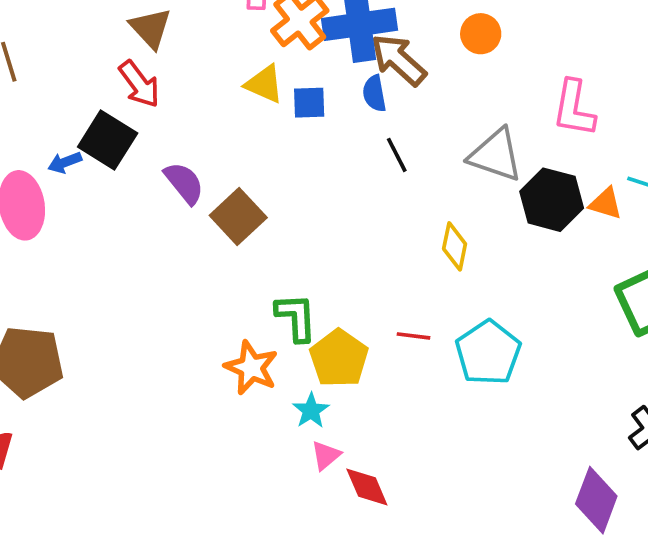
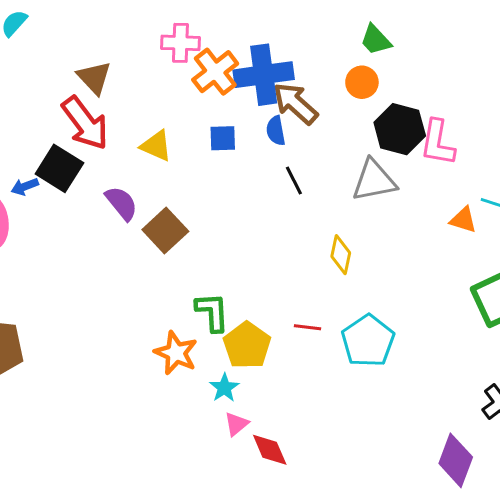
red arrow: (139, 84) -> (85, 123), size x1.4
yellow triangle: (264, 84) -> (156, 146), moved
gray triangle: (496, 155) -> (374, 181), turned -30
black hexagon: (552, 200) -> (400, 129), moved

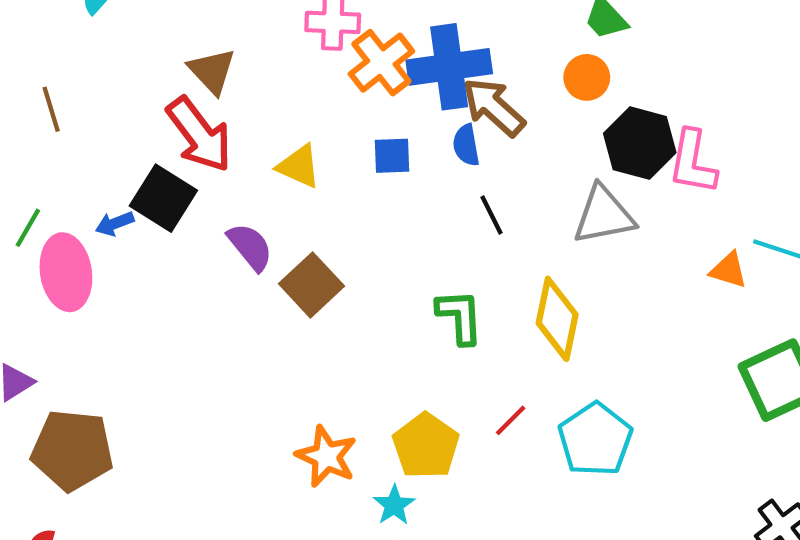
yellow diamond: (341, 255) -> (557, 319), size x1.5
green L-shape: (212, 312) -> (460, 317), moved
red line: (307, 327) -> (511, 420), turned -52

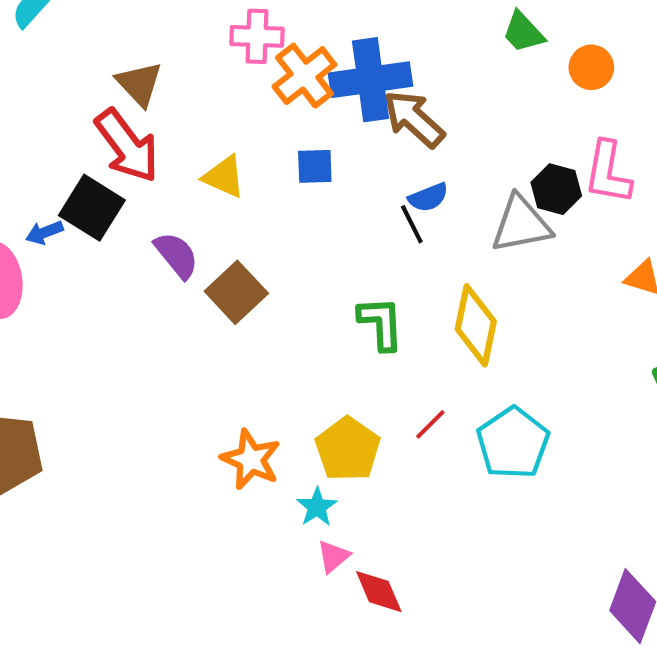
orange circle: (587, 77) -> (591, 67), moved
black hexagon: (640, 143) -> (556, 189), moved, size x0.7
blue semicircle: (466, 145) -> (428, 197), moved, turned -102

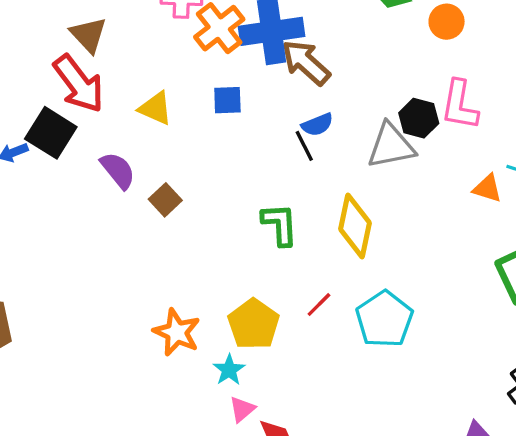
brown square: (236, 292) -> (165, 200), size x0.7

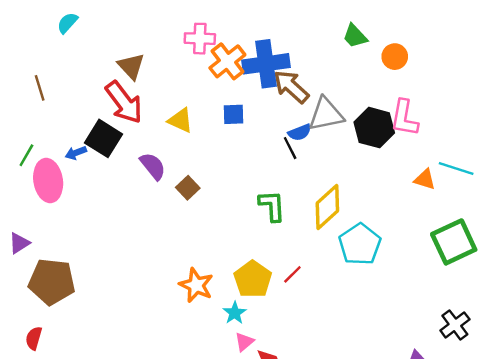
black hexagon: (419, 118) -> (374, 128), size x1.4
gray triangle: (391, 146) -> (326, 114), moved
yellow diamond: (355, 226) -> (327, 207), turned 36
red line: (319, 305) -> (292, 274), moved
cyan pentagon: (384, 319) -> (360, 244), moved

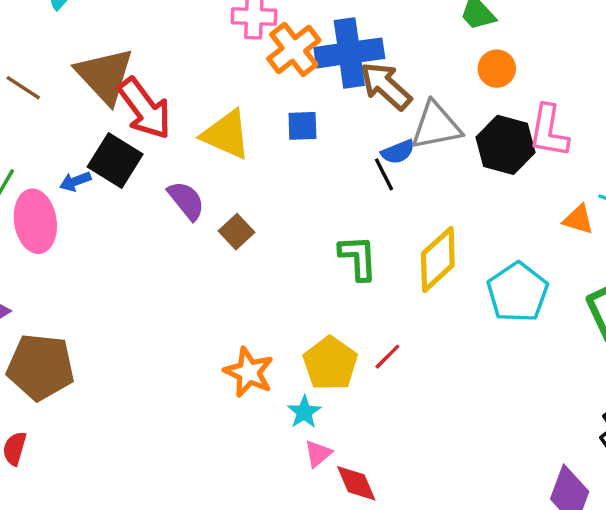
orange circle: (395, 57) -> (497, 69), moved
brown triangle: (131, 66) -> (105, 76), moved, size x1.5
brown line: (40, 88) -> (23, 88), turned -40
yellow triangle: (181, 120) -> (226, 134), size x1.4
cyan pentagon: (360, 244) -> (518, 292), moved

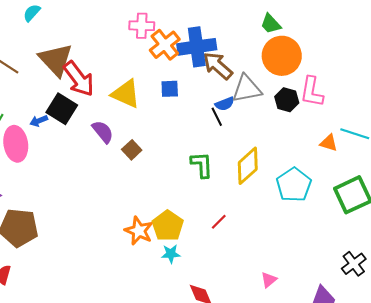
orange circle: (497, 69) -> (282, 56), size x1.8
black hexagon: (505, 145) -> (287, 100), size x0.7
yellow pentagon: (330, 363) -> (168, 226), moved
cyan star: (304, 412) -> (171, 254), turned 30
pink triangle: (318, 454) -> (269, 280), moved

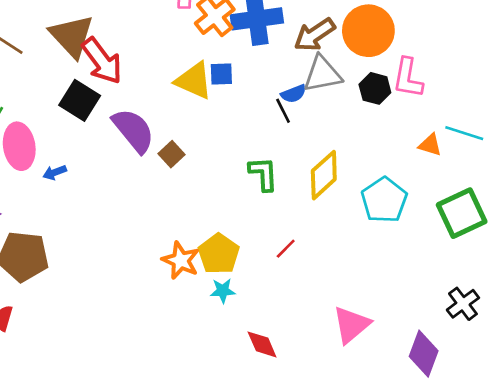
brown arrow: (218, 66) -> (315, 35), moved, turned -76
yellow triangle: (126, 94) -> (194, 81), moved
blue arrow: (39, 121) -> (55, 172), moved
purple semicircle: (103, 132) -> (133, 130), size x1.5
pink triangle: (269, 280) -> (351, 325), size x1.8

